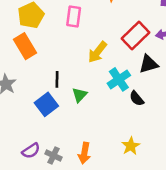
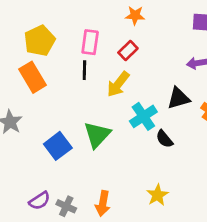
red rectangle: (135, 35) -> (128, 51), moved, size x0.6
black line: (57, 79) -> (84, 70), moved
green triangle: (80, 95) -> (97, 135), size x1.5

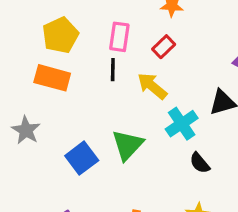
orange rectangle: (33, 77) -> (52, 78), turned -44
yellow arrow: (118, 84) -> (152, 86), turned 92
black semicircle: (164, 139) -> (200, 163), moved

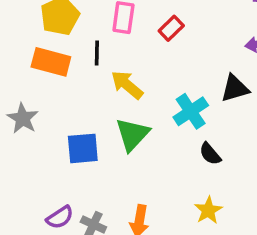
black line: (113, 70) -> (97, 53), moved
yellow arrow: (152, 86) -> (127, 85), moved
blue square: (82, 158) -> (83, 148), turned 32

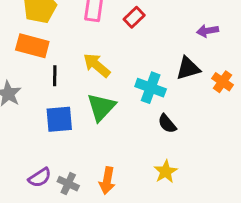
black line: (97, 53) -> (55, 76), moved
cyan cross: (191, 111) -> (151, 88), turned -36

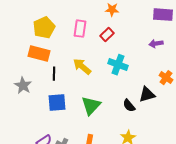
black triangle: (188, 68) -> (147, 95), moved
cyan cross: (151, 88) -> (118, 65), moved
green triangle: (101, 107) -> (91, 106), moved

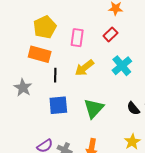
pink rectangle: (80, 29) -> (77, 38), moved
cyan cross: (118, 65) -> (122, 66), turned 30
yellow arrow: (82, 67) -> (84, 68), turned -78

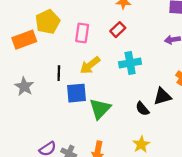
orange rectangle: (40, 54) -> (24, 40), moved, turned -35
cyan cross: (122, 66) -> (130, 63), turned 30
blue square: (58, 105) -> (77, 93), moved

